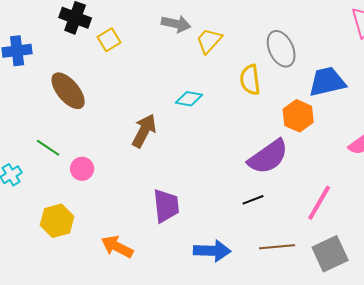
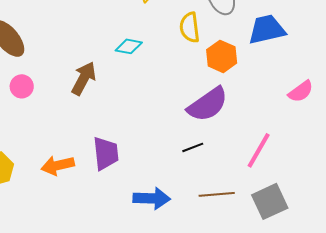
orange hexagon: (298, 116) -> (222, 56), moved
pink circle: (82, 169) -> (22, 86), moved
orange arrow: (117, 247) -> (58, 165), moved, turned -40

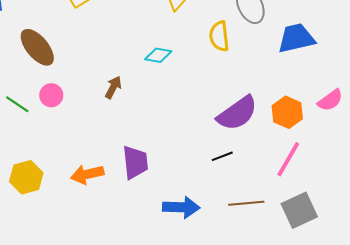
orange hexagon: (222, 56) -> (287, 112), moved
brown arrow: (84, 78) -> (113, 87), size x0.7

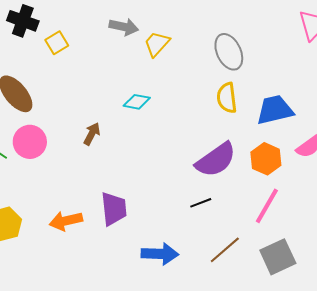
yellow semicircle: (219, 36) -> (227, 98), moved
blue trapezoid: (296, 38) -> (275, 110), moved
pink circle: (51, 95) -> (30, 142), size x1.4
brown line: (246, 203) -> (225, 250), turned -36

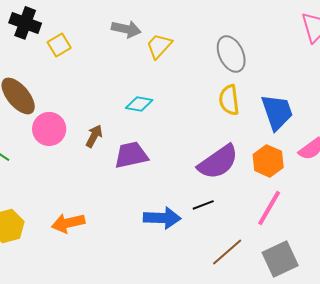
blue trapezoid: (275, 110) -> (277, 112), turned 84
pink circle: (30, 142) -> (49, 129), moved
purple trapezoid: (114, 209) -> (131, 155), moved, turned -96
blue arrow: (160, 254) -> (162, 218), moved

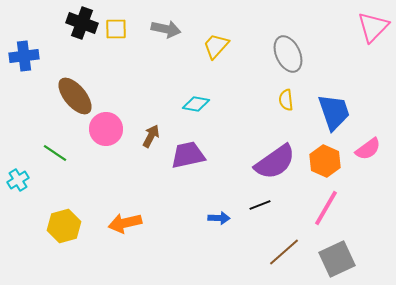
gray arrow: (126, 29) -> (166, 29), moved
yellow square: (59, 45) -> (116, 29), moved, turned 30
yellow semicircle: (229, 100) -> (286, 100), size x0.7
blue arrow: (162, 218) -> (219, 218), size x0.6

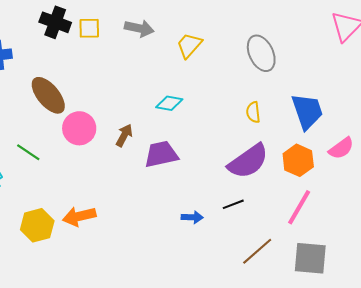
yellow semicircle: (286, 100) -> (253, 112), moved
orange arrow: (125, 223) -> (79, 216), moved
gray square: (337, 259) -> (310, 258), turned 30

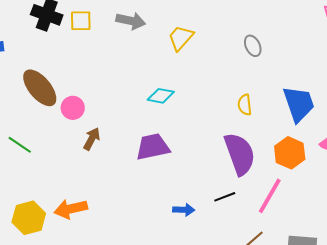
gray ellipse: (261, 53) -> (253, 46), size x0.6
pink circle: (79, 128) -> (73, 108), moved, size x0.7
brown arrow: (124, 135) -> (92, 139), moved
purple semicircle: (248, 161) -> (240, 154), turned -75
pink line: (299, 207) -> (270, 196), moved

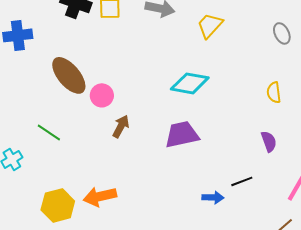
cyan diamond: (161, 96) -> (190, 83), size x1.4
purple semicircle: (240, 154) -> (269, 141), size x0.5
black line: (225, 197) -> (242, 181), moved

